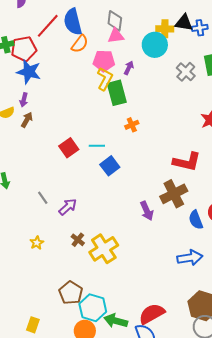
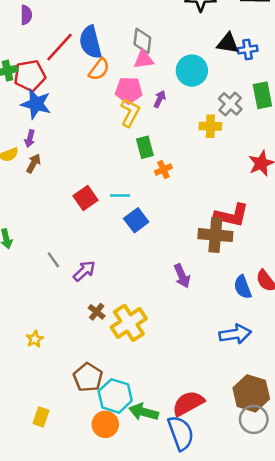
yellow cross: (165, 29) -> (210, 126), moved
green rectangle: (117, 93) -> (145, 147), moved, size x0.7
brown cross: (174, 194) -> (215, 235), moved, turned 32
yellow star: (37, 243) -> (35, 339), moved

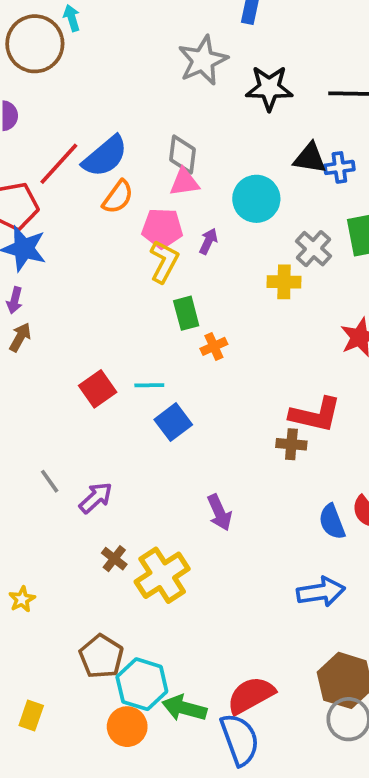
blue semicircle: (90, 42) -> (105, 156), turned -116
brown cross: (215, 235) -> (291, 444), size x0.6
purple arrow: (182, 276) -> (219, 513), moved

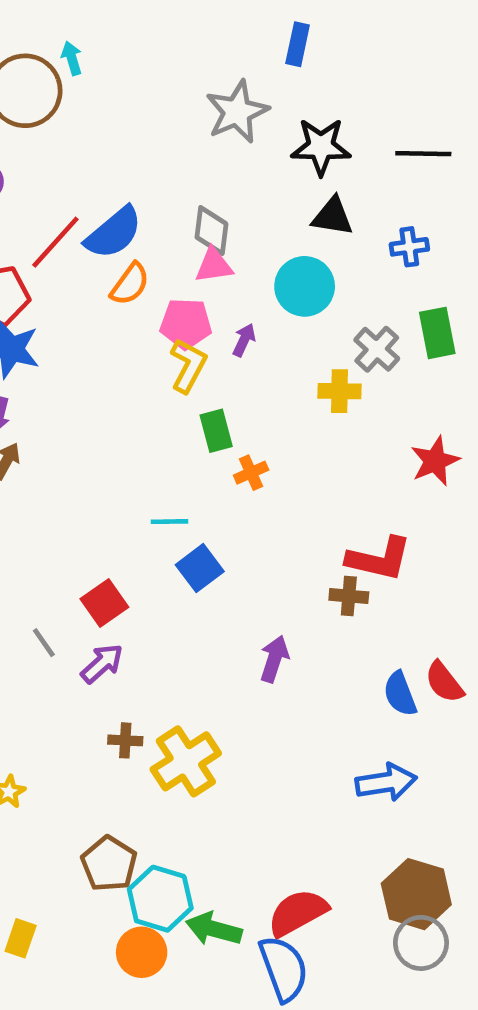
black triangle: (310, 158) -> (333, 217), moved
red square: (98, 389) -> (104, 603), moved
purple arrow: (219, 513) -> (274, 659), moved, turned -138
brown cross: (114, 559) -> (125, 740), turned -35

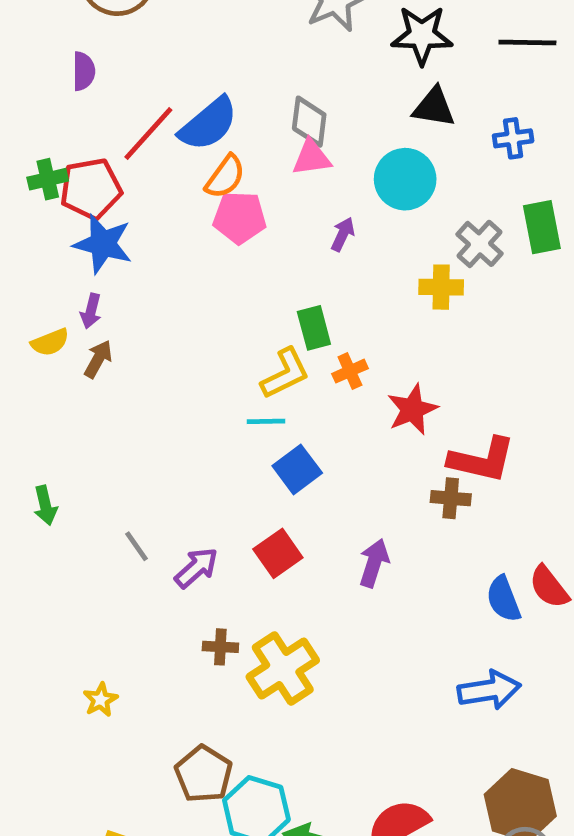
pink pentagon: (186, 324) -> (240, 218), moved
yellow L-shape: (188, 366) -> (285, 373), moved, turned 36
red star: (435, 461) -> (412, 409), moved
red square: (104, 603) -> (278, 553), moved

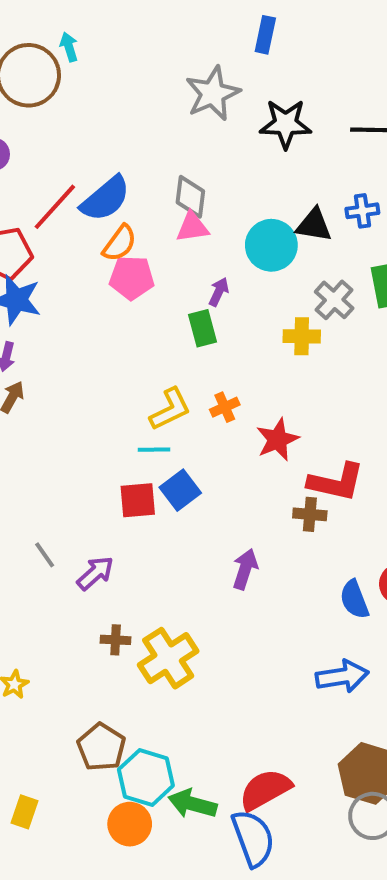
black triangle: (434, 107) -> (314, 225), moved
green rectangle: (314, 328) -> (203, 328), moved
red square: (278, 553) -> (138, 500), moved, turned 30

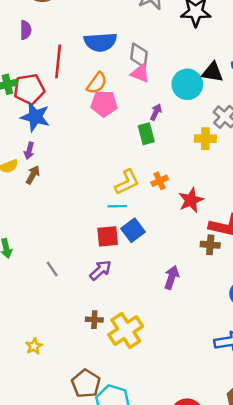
blue semicircle: (105, 199) -> (100, 42), moved, turned 36
red line: (55, 207) -> (58, 61), turned -36
pink triangle: (192, 227) -> (140, 73), turned 30
purple arrow: (95, 573) -> (100, 270), moved

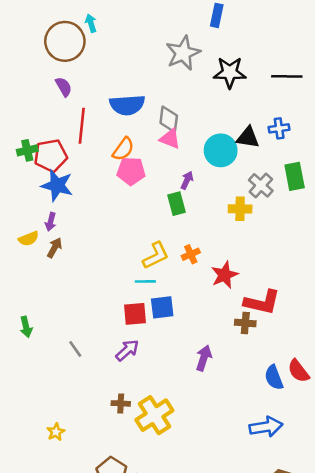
purple semicircle: (26, 30) -> (64, 87), moved, turned -30
blue square: (133, 230) -> (162, 307), turned 30

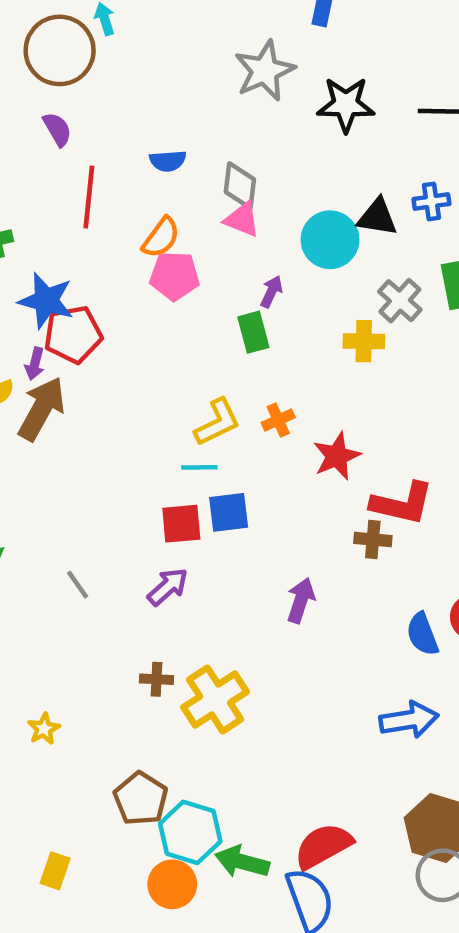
blue semicircle: (127, 105) -> (168, 161), size x0.6
red pentagon: (51, 156) -> (73, 334), moved
brown arrow: (55, 248) -> (42, 409), size x1.8

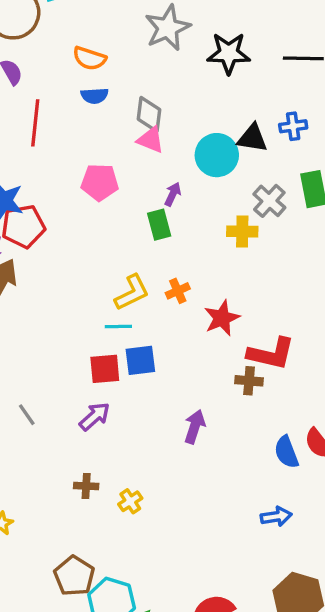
orange semicircle: (161, 238) -> (90, 58), moved, turned 72
yellow cross: (215, 700) -> (130, 501), size x0.5
blue arrow: (409, 720) -> (276, 517), size x0.7

